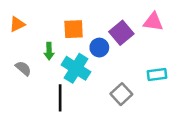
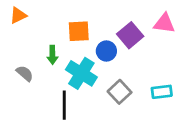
orange triangle: (17, 24) -> (18, 15), moved
cyan rectangle: (157, 74) -> (162, 92), moved
gray square: (121, 94) -> (120, 92), moved

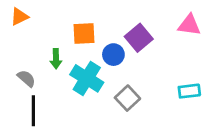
pink triangle: (164, 23) -> (189, 25), moved
cyan rectangle: (162, 92) -> (189, 91), moved
black line: (64, 105) -> (33, 111), moved

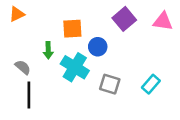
purple square: (139, 38) -> (124, 19), moved
cyan rectangle: (189, 91) -> (151, 84), moved, turned -42
gray square: (127, 98) -> (110, 84), turned -30

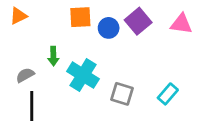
orange square: (72, 29) -> (80, 17), moved
blue circle: (98, 47) -> (109, 28), moved
gray semicircle: (23, 67) -> (25, 75), turned -70

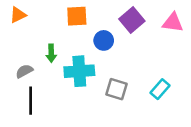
blue circle: (109, 28) -> (104, 40), moved
cyan cross: (83, 75) -> (79, 71), turned -36

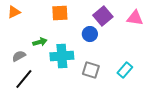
blue circle: (104, 40) -> (90, 34), moved
green arrow: (51, 53) -> (40, 42), turned -104
black line: (31, 101) -> (24, 79), turned 40

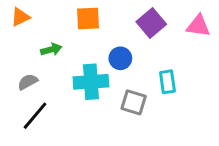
blue circle: (90, 34) -> (120, 58), moved
green arrow: (40, 42) -> (51, 49), moved
cyan rectangle: (125, 70) -> (167, 82), moved, turned -49

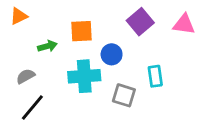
orange square: (88, 19) -> (82, 31), moved

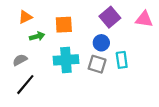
orange triangle: (19, 16) -> (25, 17), moved
blue circle: (112, 54) -> (101, 43), moved
gray square: (124, 95) -> (97, 64), moved

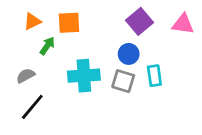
orange square: (64, 25) -> (69, 23), moved
green arrow: (37, 36) -> (47, 46), turned -40

